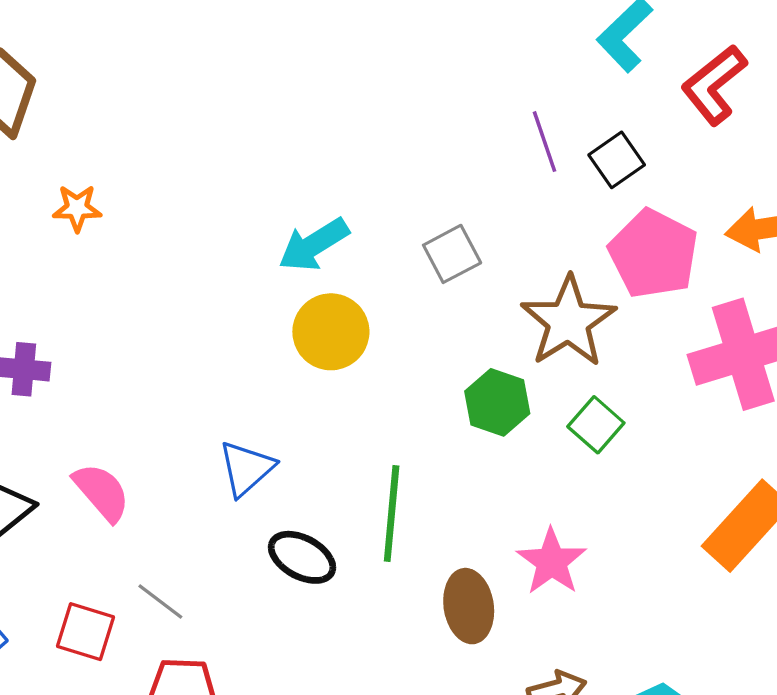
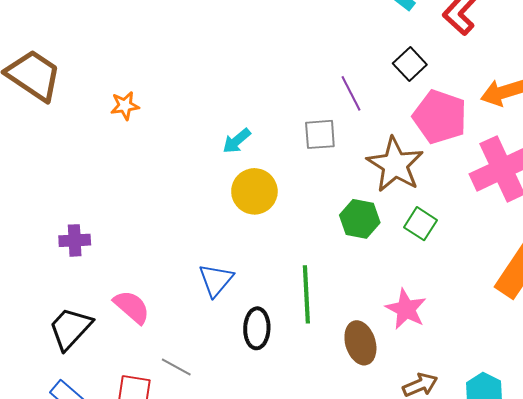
purple line: (545, 142) -> (351, 93), moved
orange star: (77, 208) -> (125, 106), moved
cyan arrow: (314, 245) -> (237, 141), size x0.7
gray square: (452, 254) -> (320, 134), turned 32
black ellipse: (302, 557) -> (257, 328), turned 72

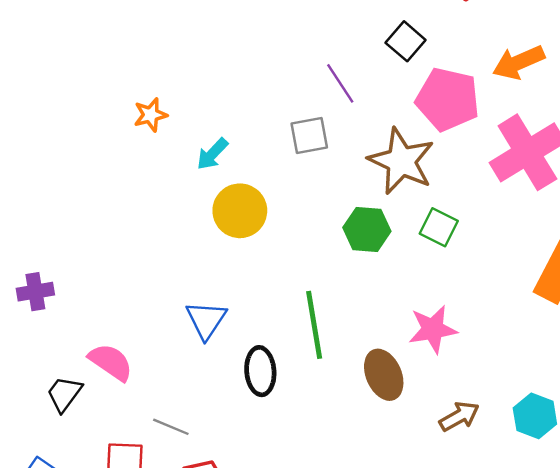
orange star: (125, 106) -> (151, 115), moved
pink star: (406, 309) -> (433, 329), turned -30
black trapezoid: (70, 328) -> (64, 394), moved, size x0.7

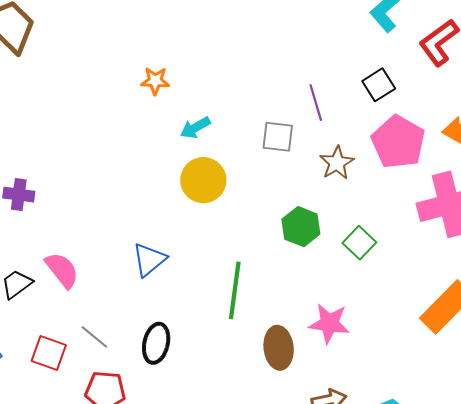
brown star: (401, 161) -> (337, 163), moved, size x0.6
black ellipse: (260, 371) -> (156, 343), moved

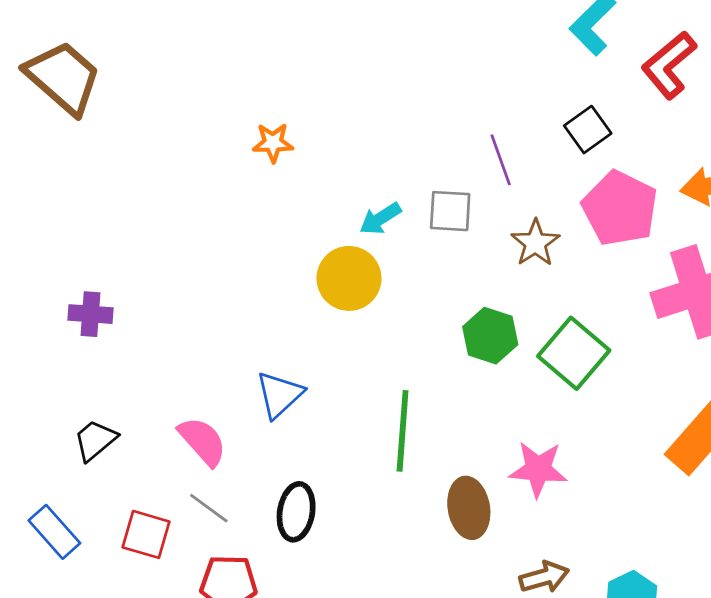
cyan arrow: (195, 128) -> (380, 219), moved
green square: (359, 243) -> (574, 353), size x1.5
pink semicircle: (62, 270) -> (202, 441), moved

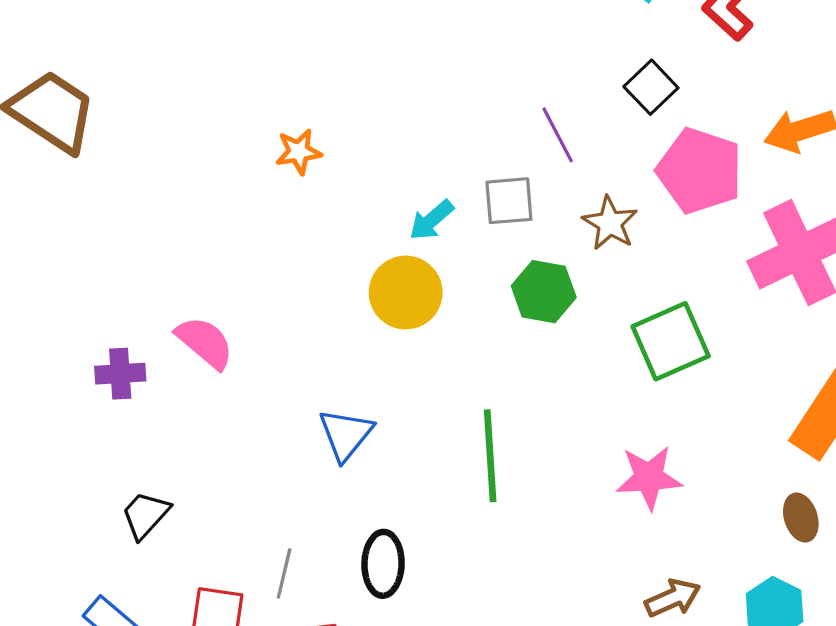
green hexagon: (490, 336) -> (544, 292), moved
green square: (574, 353) -> (671, 341), turned 34
pink semicircle: (202, 441) -> (205, 342), moved
gray line: (209, 508) -> (284, 573), turned 75
brown ellipse: (469, 508) -> (801, 518), moved, size x0.7

